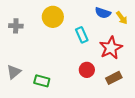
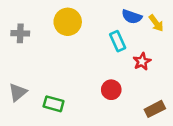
cyan rectangle: (82, 35) -> (118, 41), moved
red star: (111, 48) -> (142, 62), size x0.6
brown rectangle: (114, 78) -> (155, 109), moved

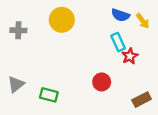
cyan rectangle: (118, 41) -> (118, 42), moved

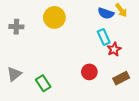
yellow arrow: (143, 21) -> (121, 10), moved
green rectangle: (49, 95) -> (43, 83), turned 42
brown rectangle: (142, 100) -> (121, 78), moved

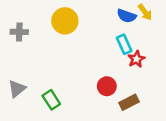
brown rectangle: (121, 78) -> (129, 102), moved

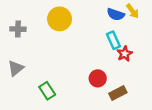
gray triangle: (17, 89) -> (16, 68), moved

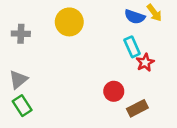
green rectangle: (47, 91) -> (22, 106), moved

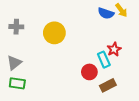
yellow circle: (69, 22) -> (54, 33), moved
cyan rectangle: (132, 47) -> (104, 60), moved
green rectangle: (22, 106) -> (17, 83), turned -49

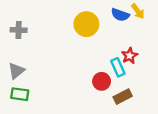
yellow circle: (54, 33) -> (86, 24), moved

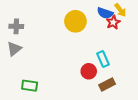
red star: (130, 56) -> (113, 22), moved
gray triangle: (16, 71) -> (14, 49), moved
green rectangle: (20, 94) -> (30, 86), moved

